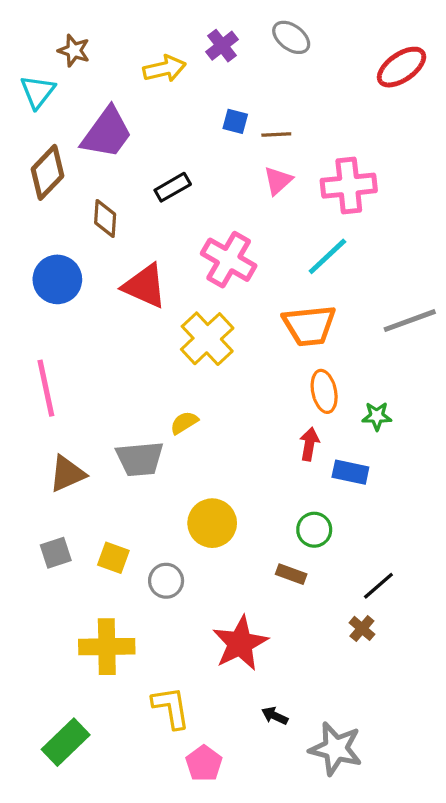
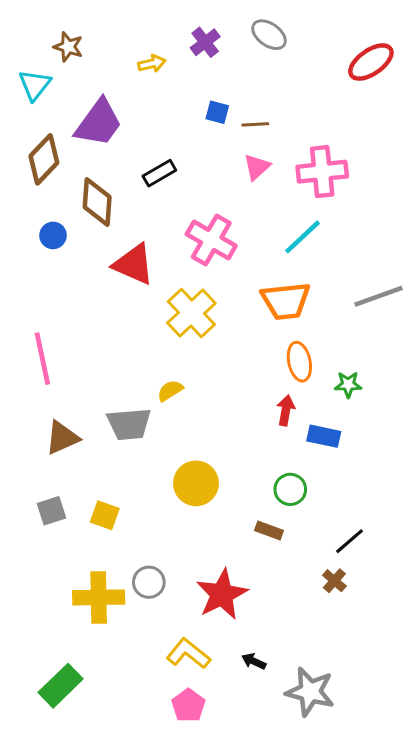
yellow arrow: (164, 69) -> (152, 64), size x0.7
brown diamond: (105, 219) -> (97, 202), size x1.4
blue circle: (57, 279) -> (53, 235), moved, size x0.6
gray circle: (166, 581) -> (149, 582), moved
yellow L-shape: (171, 708) -> (188, 654), moved, turned -42

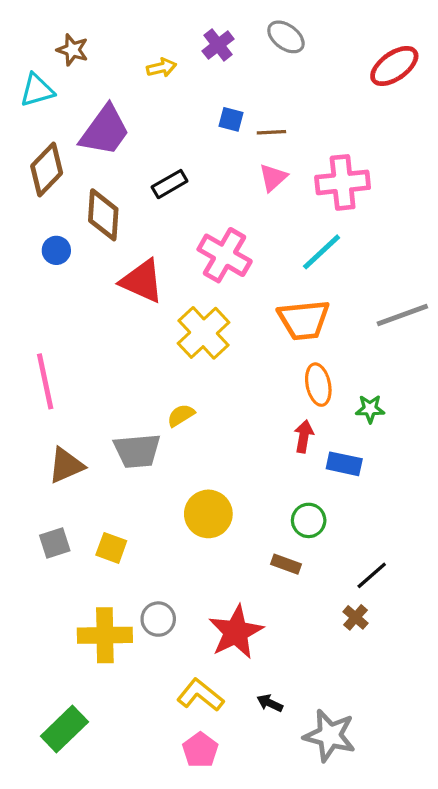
cyan triangle: (35, 85) -> (37, 90), turned 36

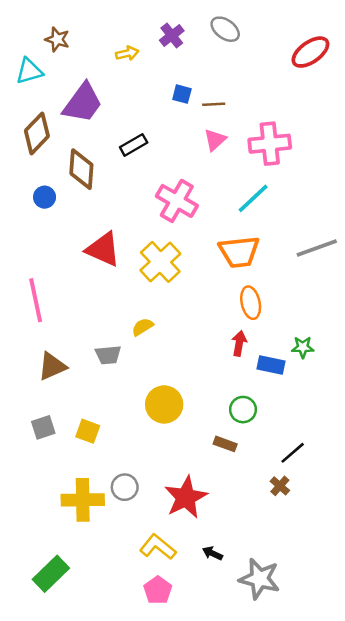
red triangle: (142, 281) -> (103, 249), moved
green star: (370, 409) -> (303, 347), moved
gray trapezoid: (137, 451) -> (108, 355), size x0.7

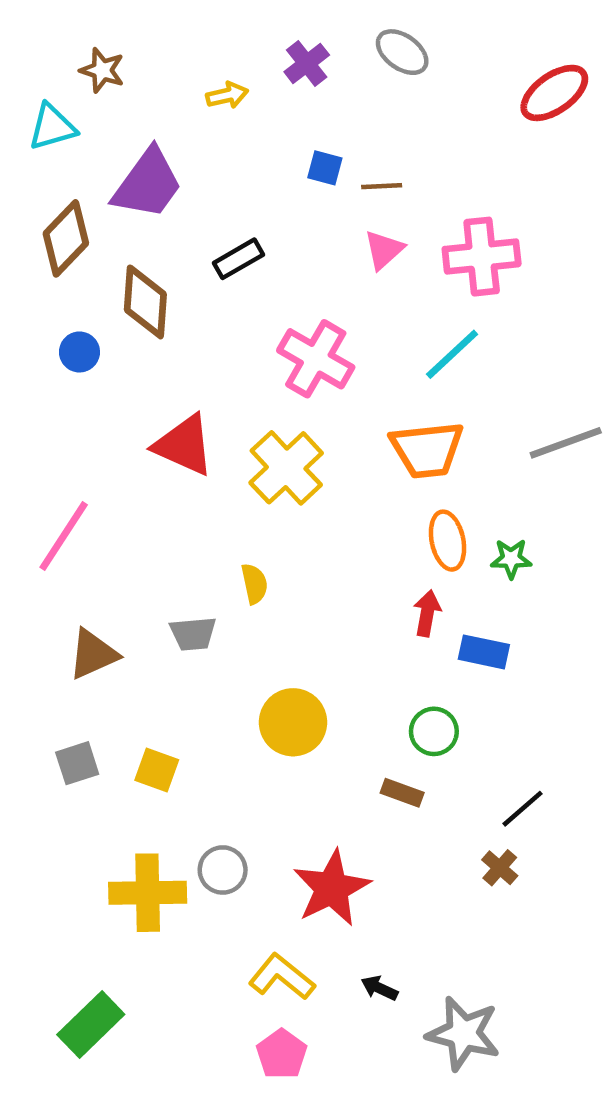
pink line: (36, 300) -> (64, 536), turned 45
yellow semicircle: (142, 327) -> (254, 584), turned 110
green star: (303, 347) -> (511, 559), moved

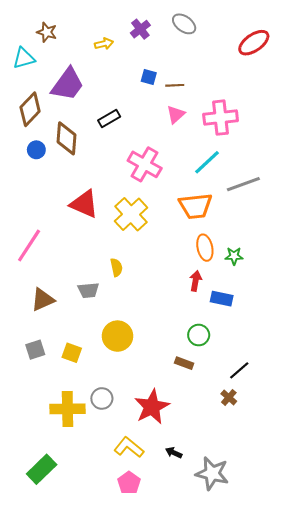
blue circle: (79, 352) -> (36, 150), moved
gray line: (566, 443) -> (243, 184), moved
yellow circle: (293, 722) -> (117, 336), moved

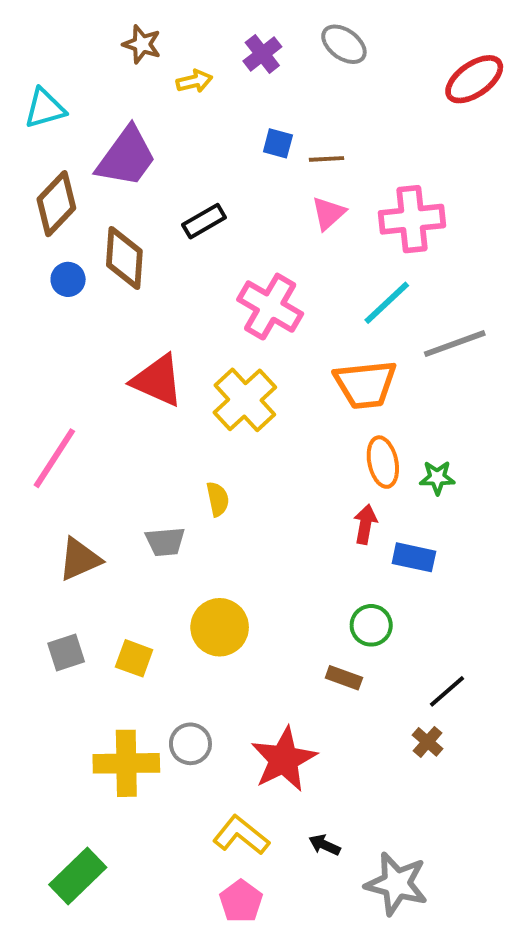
brown star: (47, 32) -> (142, 44), moved

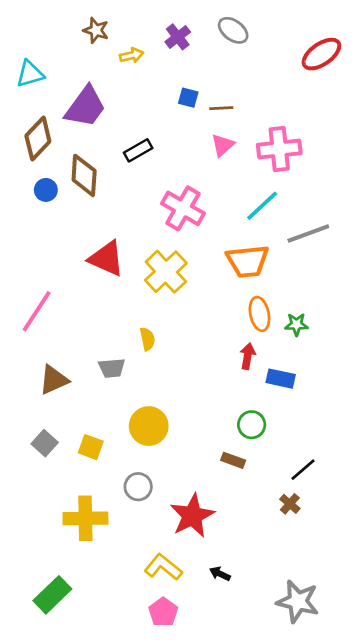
gray square: (66, 653) -> (45, 443), turned -30
gray circle: (190, 744) -> (138, 487), moved
gray star: (396, 884) -> (298, 601), moved

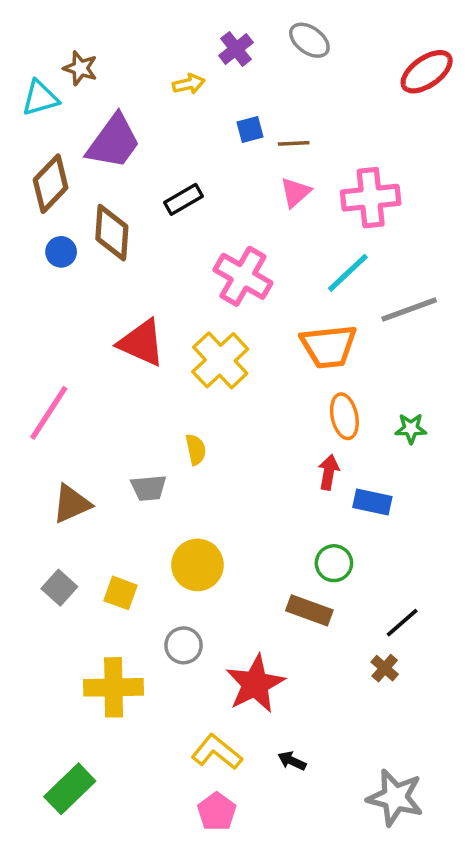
brown star: (96, 30) -> (80, 68), moved
yellow arrow: (132, 55) -> (189, 84), moved
blue square: (188, 98) -> (250, 129), turned -30
green star: (296, 324) -> (411, 429), moved
brown rectangle: (233, 460) -> (309, 610), size x1.4

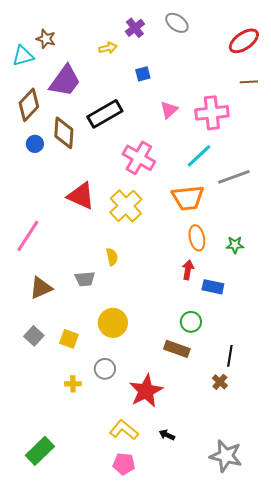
brown line: (294, 143) -> (249, 82), moved
black rectangle: (183, 199) -> (105, 114), size x1.6
black line: (402, 623) -> (230, 356), turned -40
yellow cross: (114, 687) -> (73, 384), moved, size x0.5
pink pentagon: (217, 812) -> (124, 464), turned -30

